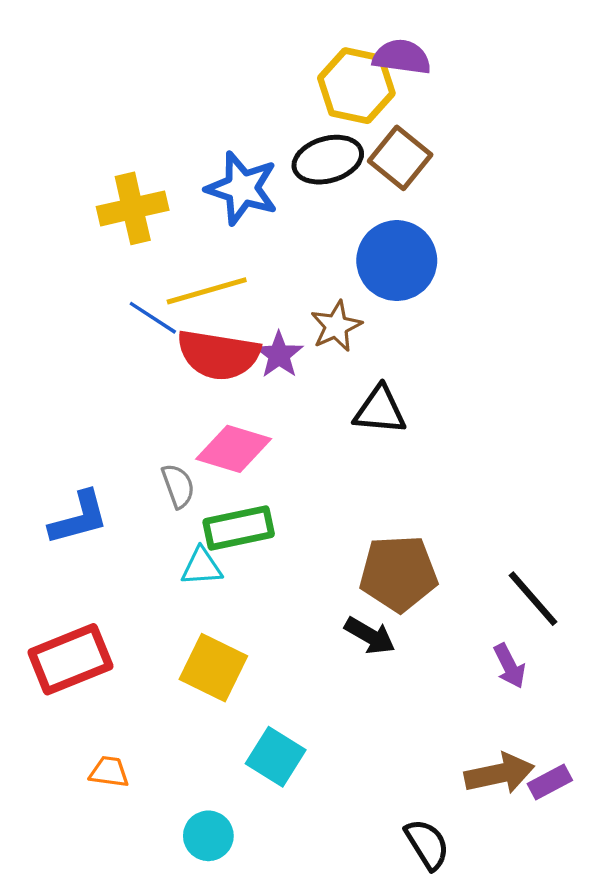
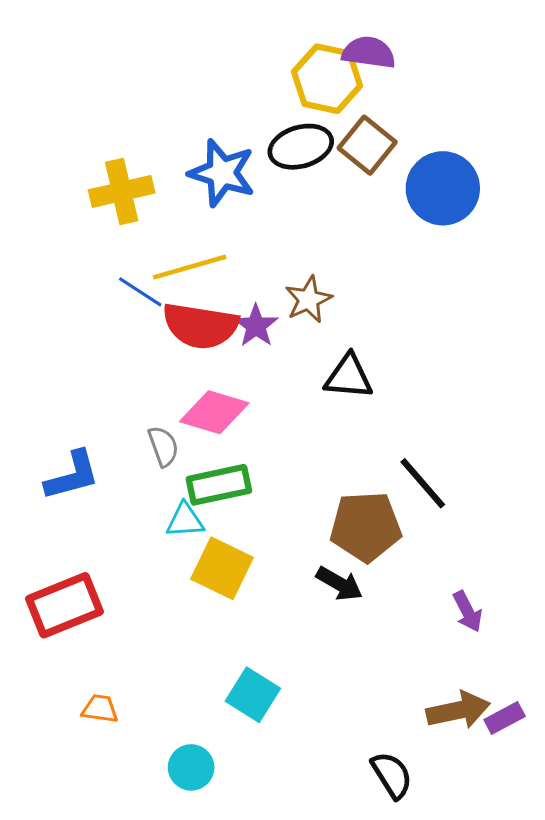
blue circle: (397, 261) -> (443, 188), moved
black line: (533, 599) -> (423, 483), moved
yellow square: (213, 668) -> (222, 568), moved

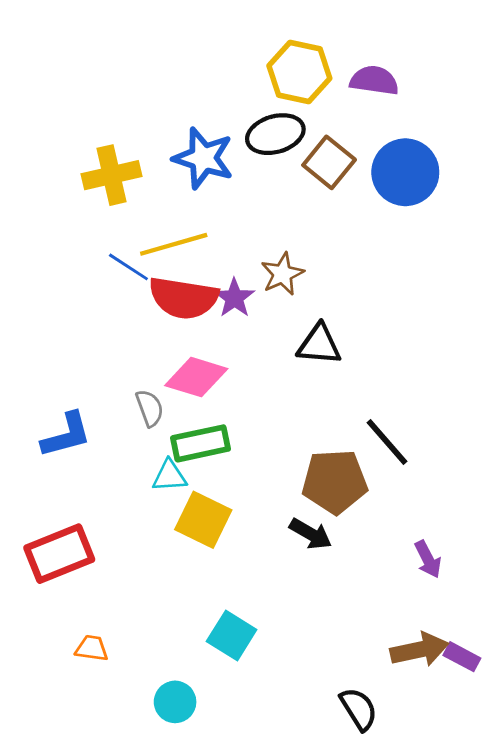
purple semicircle: (369, 52) -> (374, 80), moved
brown square: (367, 145) -> (329, 162), moved
purple rectangle: (505, 718) -> (462, 657), turned 56

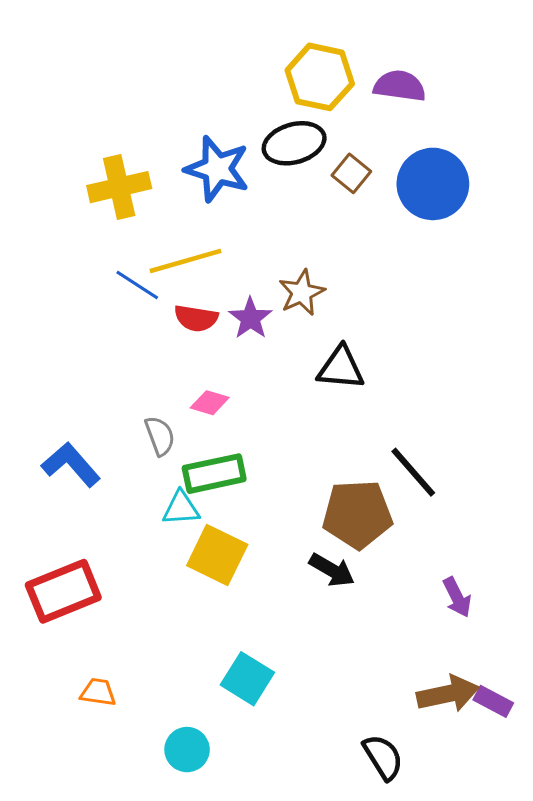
brown square: (329, 162) -> (351, 173), size x0.7
red semicircle: (184, 298) -> (196, 318), size x0.6
pink diamond: (196, 377) -> (210, 403), size x0.6
blue L-shape: (66, 435) -> (71, 465), turned -116

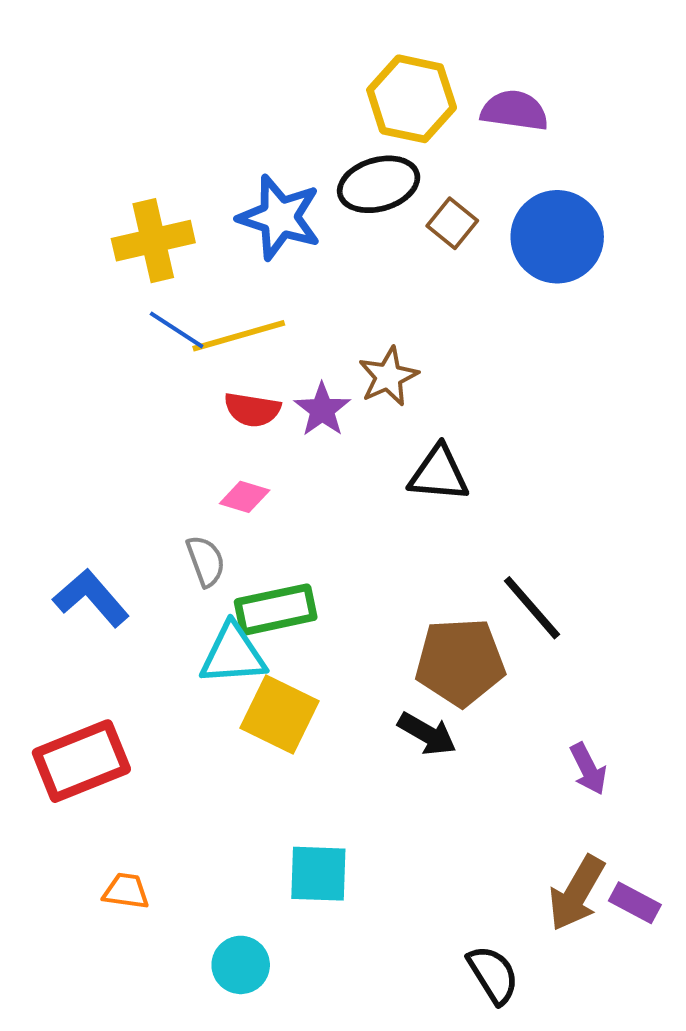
blue line: (137, 285) -> (177, 330), moved
pink diamond: (210, 403) -> (245, 497), moved
cyan triangle: (181, 508) -> (233, 654), size x1.4
cyan square: (247, 679) -> (318, 874), turned -30
brown arrow: (448, 694) -> (577, 893), turned 132

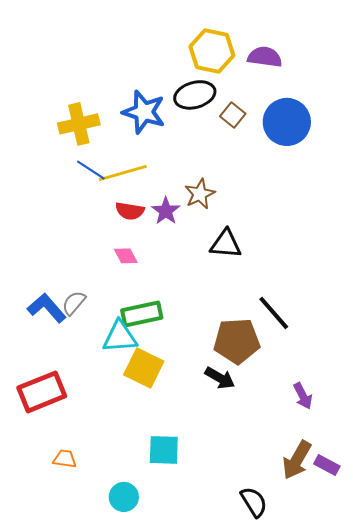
pink diamond: (245, 497) -> (126, 256), turned 45
gray semicircle: (206, 561) -> (74, 303), moved, turned -120

